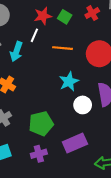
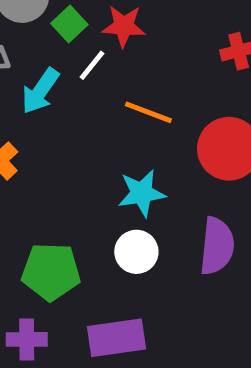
green square: (65, 17) -> (69, 24), moved
white circle: (83, 105) -> (136, 252), moved

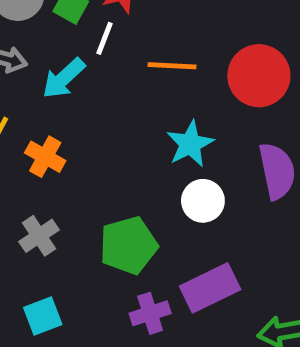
cyan arrow: (40, 91) -> (64, 78), turned 30
purple cross: (27, 339) -> (150, 313), moved

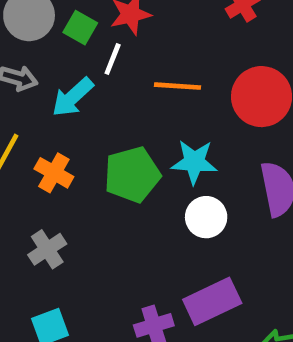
cyan star: (190, 144) -> (194, 162), turned 30
green pentagon: (128, 245) -> (132, 175), moved

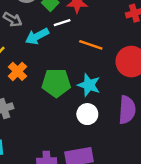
white line: (113, 59) -> (62, 23), turned 35

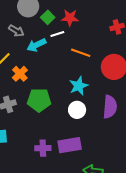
green pentagon: (56, 83) -> (39, 100), moved
cyan star: (89, 85) -> (79, 86), turned 30

